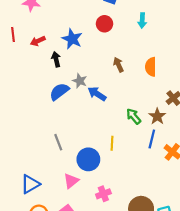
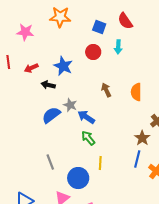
cyan arrow: (142, 21) -> (118, 47), moved
black arrow: (56, 59) -> (48, 85), turned -64
green arrow: (134, 116) -> (88, 138), moved

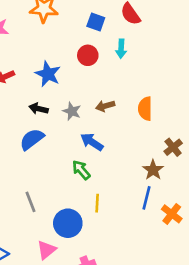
black arrow: (48, 85) -> (39, 109), moved
brown arrow: (106, 90) -> (105, 106), turned -80
gray star: (70, 105) -> (72, 111), moved
blue arrow: (86, 117) -> (92, 142), moved

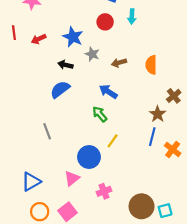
gray star: (72, 111) -> (92, 54), moved
gray line: (31, 202) -> (47, 131), moved
yellow line: (97, 203) -> (113, 141), turned 32

